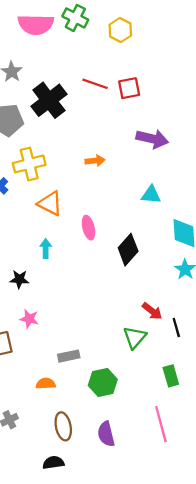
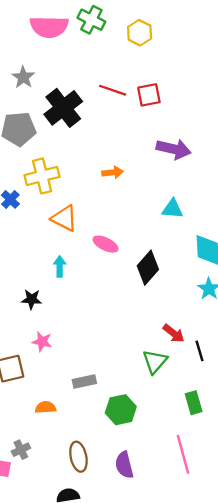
pink ellipse: (88, 228) -> (105, 244), turned -50
orange semicircle: (46, 384) -> (46, 407), moved

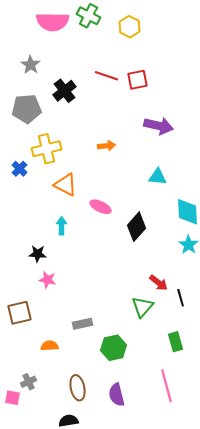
black cross: (63, 108) -> (65, 91), size x0.7
pink star: (42, 342) -> (48, 280), moved

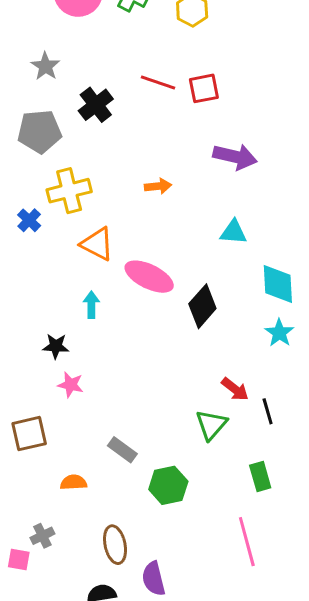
pink ellipse: (101, 207) -> (149, 277), size x1.5
gray rectangle: (83, 324) -> (122, 450), turned 48
purple semicircle: (117, 395) -> (154, 579), moved

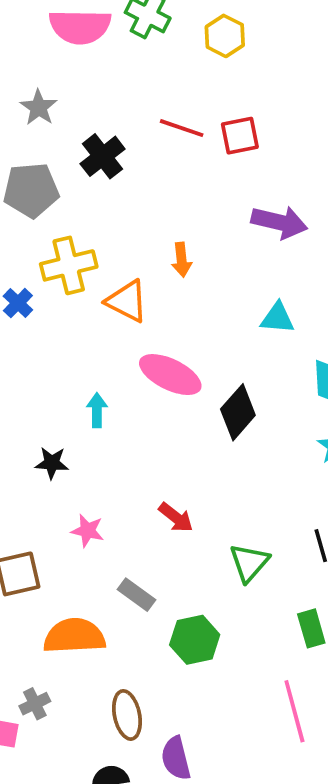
orange arrow: (158, 186) -> (182, 260), turned 90
orange triangle: (97, 244) -> (127, 301), moved
pink star: (71, 385) -> (87, 531), moved
red arrow: (235, 389) -> (176, 517), moved
orange semicircle: (74, 482) -> (74, 636), size x1.8

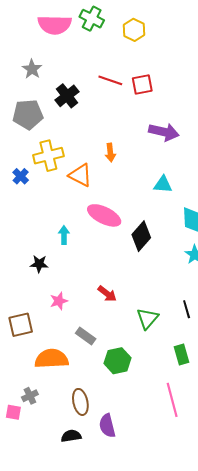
pink star: (87, 531) -> (59, 301), turned -30

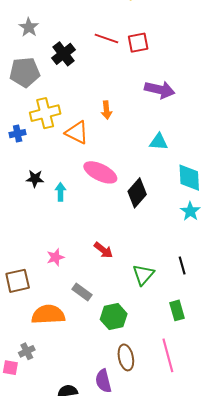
blue cross: (21, 176) -> (18, 134), turned 35
black star: (39, 264) -> (35, 179), moved
brown ellipse: (80, 402) -> (126, 357), moved

